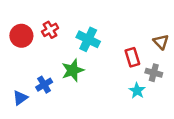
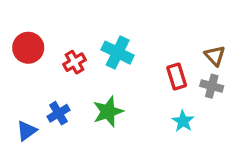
red cross: (50, 30) -> (74, 62), moved
green star: (73, 70) -> (108, 112), moved
gray cross: (154, 73) -> (212, 86), moved

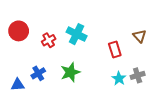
gray cross: (212, 86) -> (138, 75), moved, turned -32
blue triangle: (27, 131) -> (18, 85), turned 32

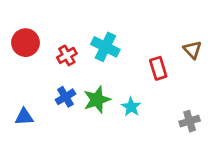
blue cross: (38, 73) -> (65, 97), moved
gray cross: (138, 75) -> (190, 121), moved
cyan star: (119, 78) -> (131, 107), moved

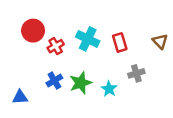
red circle: (26, 43) -> (33, 31), moved
red rectangle: (158, 68) -> (120, 42), moved
gray cross: (190, 121) -> (136, 73), moved

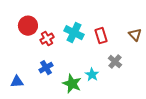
gray cross: (136, 73) -> (115, 62), turned -32
green star: (81, 83) -> (72, 84), moved, turned -30

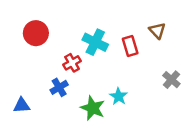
brown triangle: (135, 35) -> (157, 31), moved
red cross: (47, 39) -> (72, 63), moved
gray cross: (115, 62) -> (171, 80), moved

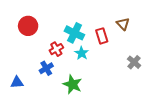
cyan star: (119, 96) -> (82, 53), moved

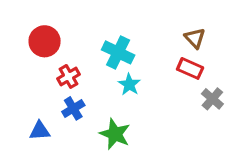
red rectangle: (102, 36) -> (190, 68), moved, turned -49
red cross: (56, 49) -> (69, 76), moved
blue triangle: (17, 82) -> (40, 131), moved

